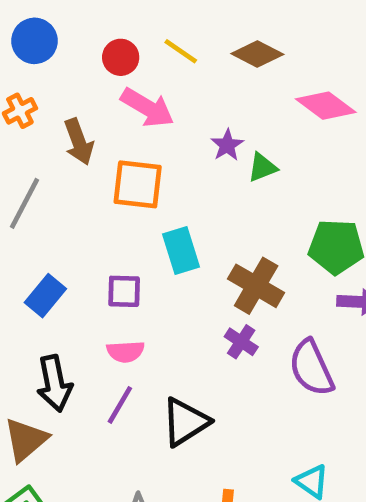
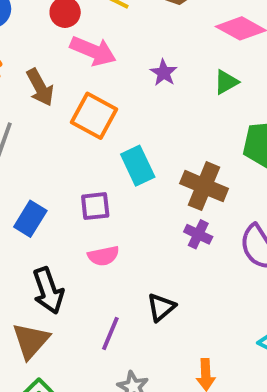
green triangle: (262, 167) -> (226, 82), moved
orange square: (138, 184) -> (94, 116), turned 30
purple line: (120, 405) -> (110, 333), moved
black triangle: (185, 422) -> (161, 307), size x0.7

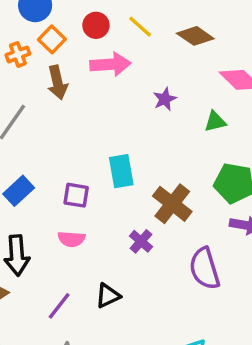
pink arrow: (93, 51) -> (111, 64), turned -42
orange square: (94, 116) -> (52, 39), moved, size x0.7
purple cross: (198, 234) -> (141, 241), moved

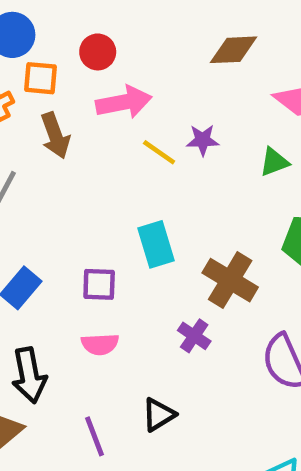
yellow line: (140, 27) -> (159, 152), moved
brown diamond: (195, 36) -> (233, 50), turned -30
orange square: (52, 39) -> (41, 78), turned -32
purple star: (165, 99) -> (203, 140), turned 30
purple line: (59, 306) -> (95, 436), turned -52

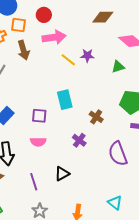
brown cross: (230, 280) -> (96, 117), size x0.6

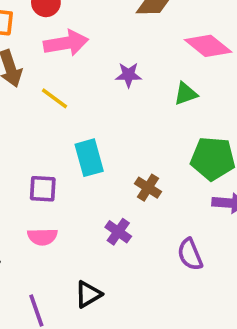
yellow line: (68, 60) -> (54, 98), moved
purple semicircle: (118, 154) -> (190, 254), size x0.7

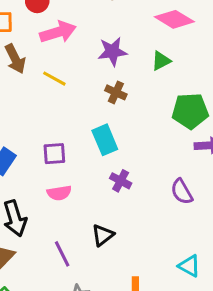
purple star: (128, 75) -> (112, 51), size x1.4
cyan rectangle: (89, 158) -> (105, 140), moved
brown cross: (148, 188) -> (116, 92), moved

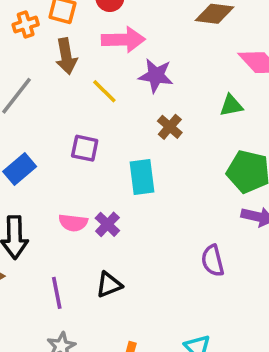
purple star: (112, 51) -> (156, 76), moved
purple square: (54, 154) -> (85, 148), moved
purple cross: (121, 181) -> (107, 224), moved

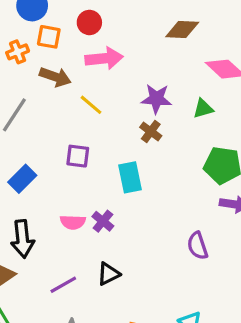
brown arrow: (66, 56) -> (55, 77), turned -56
purple star: (156, 76) -> (156, 99), moved
purple line: (57, 293) -> (63, 285), turned 76

